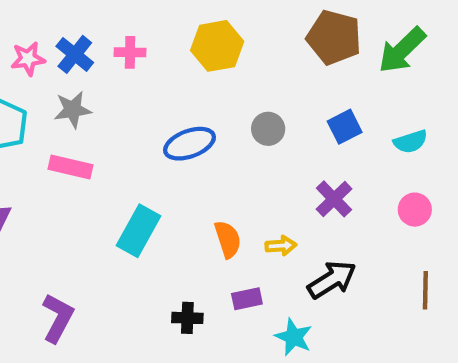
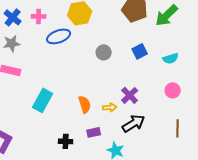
blue ellipse: (190, 144) -> (59, 36), moved
purple cross: (334, 199) -> (130, 95), moved

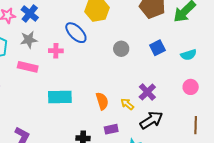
pink cross: (39, 16) -> (56, 51), moved
blue ellipse: (59, 36) -> (76, 33), turned 65
cyan rectangle: (43, 100) -> (60, 97), turned 60
yellow arrow: (110, 107) -> (127, 104), turned -136

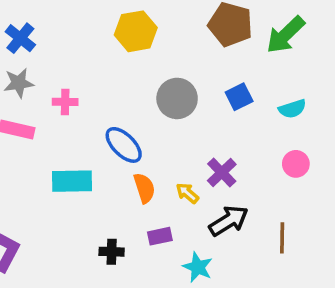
blue ellipse: (76, 33) -> (124, 145), moved
gray circle: (121, 49) -> (177, 98), size x1.5
brown line: (196, 125) -> (282, 238), moved

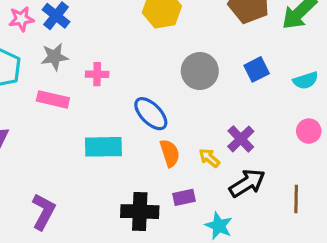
black cross: (112, 252) -> (140, 212), size x1.6

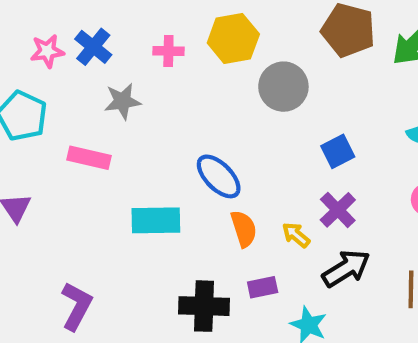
gray star: (54, 57) -> (122, 101), moved
blue square: (257, 69) -> (338, 151), moved
gray circle: (200, 71) -> (283, 87), moved
pink cross: (97, 74) -> (168, 51), moved

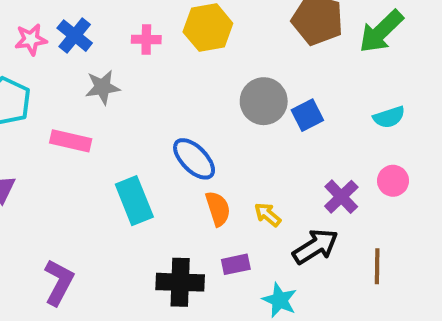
gray circle: (283, 87) -> (264, 101), moved
blue square: (338, 151) -> (307, 115), moved
purple cross: (338, 210) -> (341, 197), moved
cyan rectangle: (156, 220) -> (134, 201), turned 69

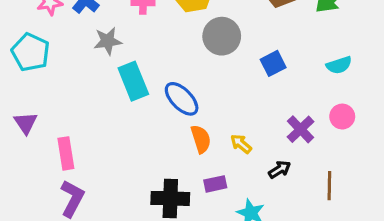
gray circle: (264, 101) -> (222, 36), moved
pink rectangle: (71, 141) -> (66, 153), moved, turned 68
cyan rectangle: (134, 201) -> (133, 81), moved
black arrow: (315, 246) -> (280, 170), size x0.6

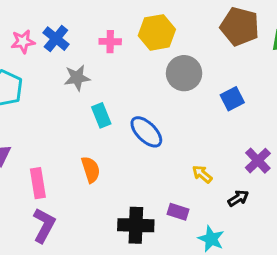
cyan rectangle: (133, 81) -> (101, 115), size x0.7
orange semicircle: (201, 139) -> (91, 170), moved
purple rectangle: (215, 184) -> (178, 212), turned 30

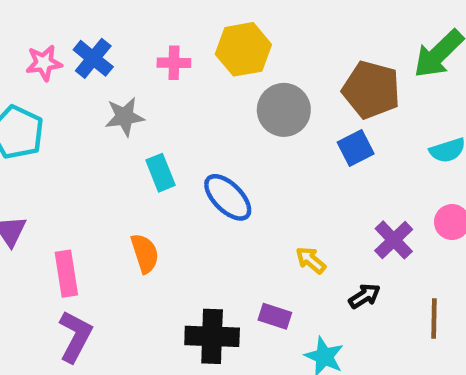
brown pentagon: (240, 26) -> (371, 90), moved

